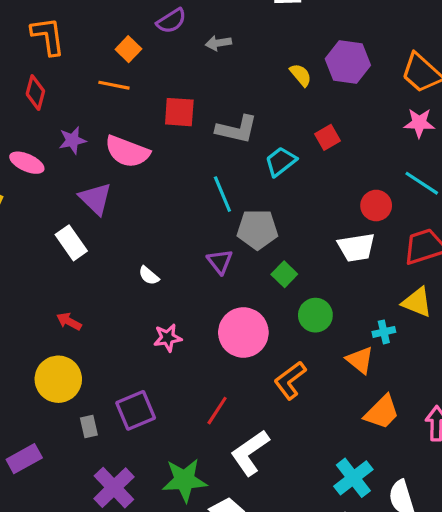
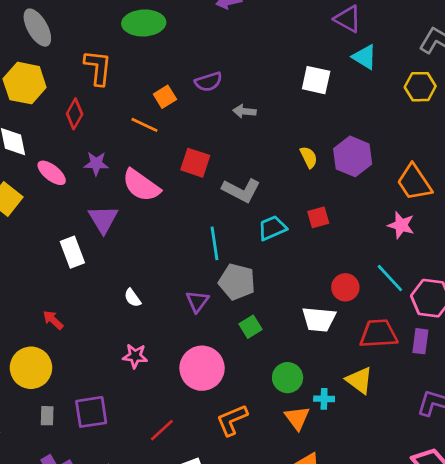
green circle: (315, 315) -> (288, 378), moved

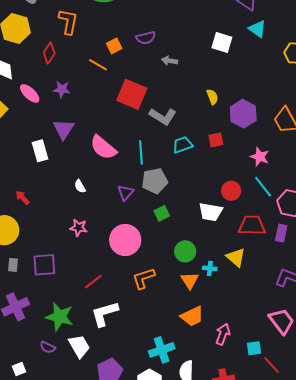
purple hexagon: (353, 156) -> (243, 114), moved
red square: (195, 163) -> (132, 94), size x1.4
pink semicircle: (141, 185) -> (103, 147), moved
pink star: (401, 225) -> (260, 157), moved
gray pentagon: (237, 282) -> (155, 181), turned -30

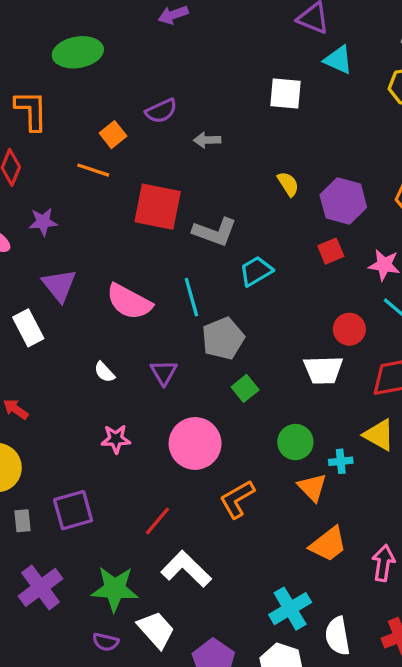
red square: (216, 140) -> (331, 251), moved
purple triangle: (126, 192) -> (164, 373), moved
white L-shape: (105, 314) -> (186, 569), turned 72

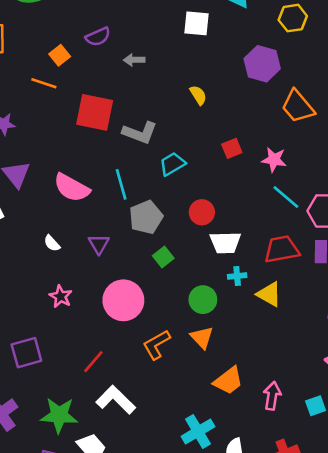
purple hexagon: (343, 201) -> (262, 64), moved
red circle: (349, 329) -> (202, 212), moved
pink star: (116, 439) -> (61, 296), turned 30
cyan cross: (341, 461) -> (237, 276), moved
orange triangle: (312, 487) -> (202, 337), moved

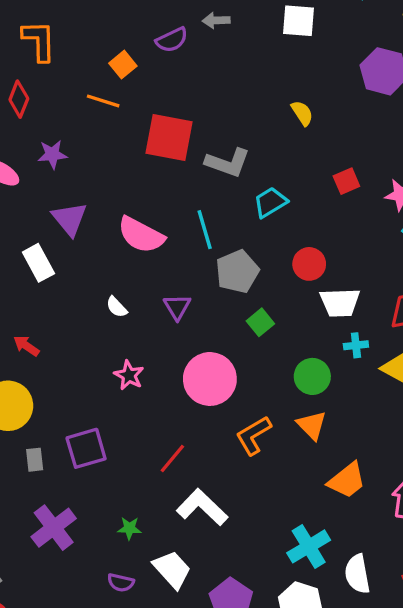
gray arrow: (134, 60) -> (216, 20), moved
green star: (59, 415) -> (129, 528), size x0.5

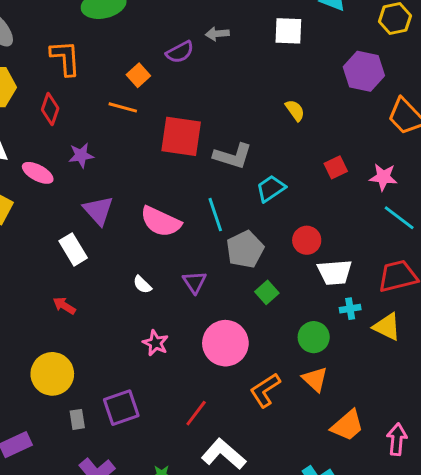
red arrow: (26, 346) -> (64, 306), moved

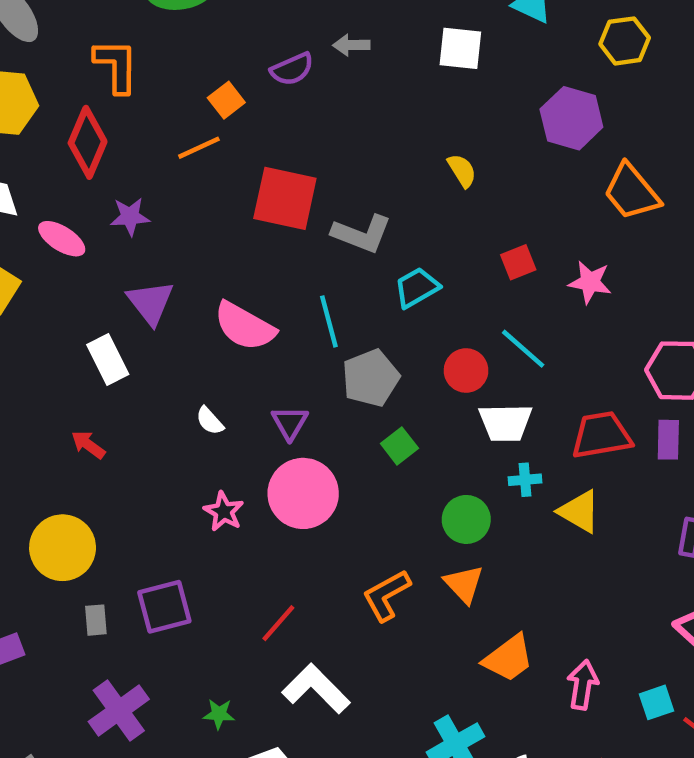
orange line: (123, 107) -> (199, 148), turned -44
red diamond: (50, 109) -> (88, 142), size x1.4
cyan line: (399, 218) -> (523, 349), moved
pink circle: (225, 343) -> (303, 493), moved

